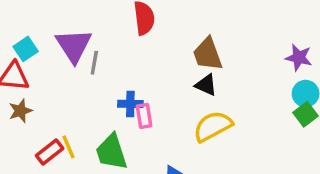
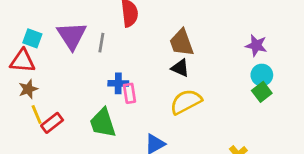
cyan square: (26, 49) -> (32, 38), turned -36
gray line: (94, 63) -> (101, 43), moved
yellow line: (69, 147) -> (37, 114), moved

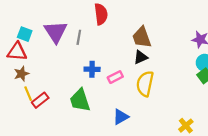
black triangle: (180, 68) -> (141, 57), turned -48
pink rectangle: (130, 93) -> (115, 77), moved, turned 72
yellow semicircle: (186, 102) -> (145, 84), turned -50

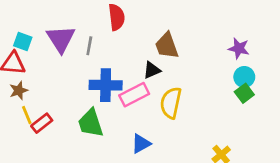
black triangle: (141, 57) -> (152, 70), moved
blue cross: (92, 69) -> (106, 85), size x1.6
pink rectangle: (115, 77) -> (134, 95), size x1.5

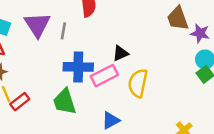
brown trapezoid: (167, 46) -> (178, 18), moved

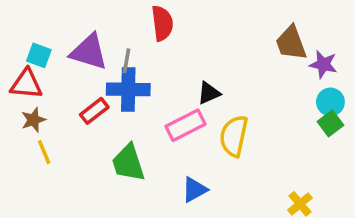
purple triangle: (37, 25) -> (89, 52), turned -40
blue cross: (78, 67) -> (128, 89), moved
red rectangle: (20, 102) -> (94, 111), moved

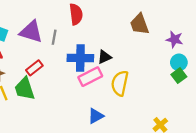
brown trapezoid: (291, 43) -> (139, 24), moved
blue cross: (128, 89) -> (80, 58), moved
green trapezoid: (128, 163) -> (25, 89), moved

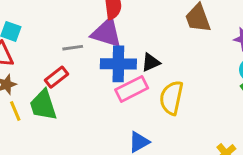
purple triangle: (31, 32) -> (107, 33), moved
gray line: (54, 37) -> (73, 48), moved, turned 72

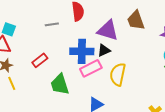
purple triangle: (107, 33) -> (108, 30), moved
gray line: (73, 48) -> (52, 24), moved
green trapezoid: (43, 105) -> (60, 84), moved

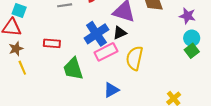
blue cross: (82, 51) -> (96, 34), turned -35
red rectangle: (40, 60) -> (52, 43), turned 42

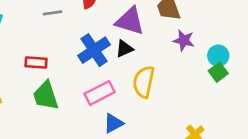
purple star: (187, 16) -> (184, 40), moved
pink rectangle: (106, 52) -> (100, 93), moved
green trapezoid: (73, 69) -> (46, 96), moved

